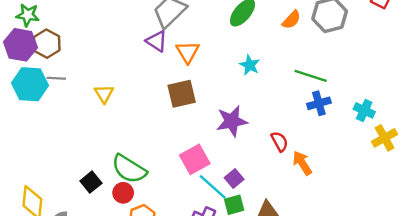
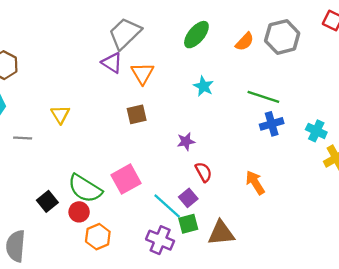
gray line: (56, 78) -> (23, 138), moved
brown square: (182, 94) -> (137, 114), size x0.7
purple star: (232, 121) -> (186, 141), size x0.6
red semicircle: (279, 141) -> (204, 172), moved
pink square: (195, 159) -> (126, 179), moved

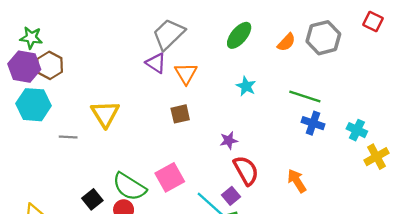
yellow triangle: (60, 114) -> (105, 114), size x1.5
blue cross: (272, 124) -> (313, 123), turned 35
red semicircle: (204, 172) -> (246, 170), size x1.5

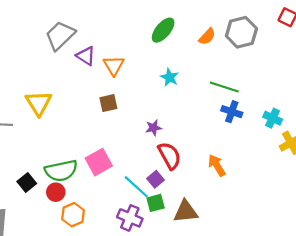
gray trapezoid: (169, 34) -> (60, 35), moved
green semicircle: (129, 187) -> (61, 171), turned -44

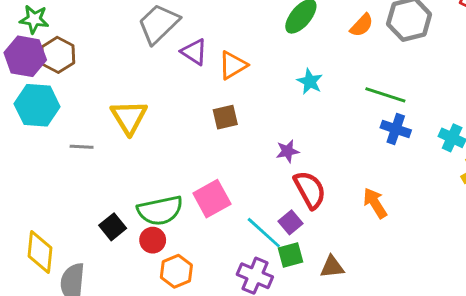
orange triangle: (114, 66) -> (233, 65), turned 30
brown triangle: (186, 211) -> (332, 267), size x0.7

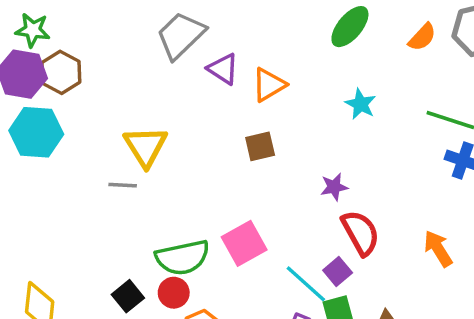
gray line: (82, 147) -> (123, 185), moved
black square: (113, 227) -> (128, 296), moved

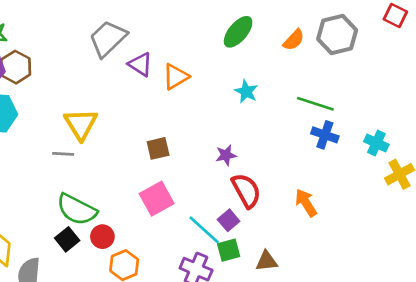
brown square: (260, 146) -> (158, 148), moved
green semicircle: (183, 257) -> (77, 209), moved, turned 39

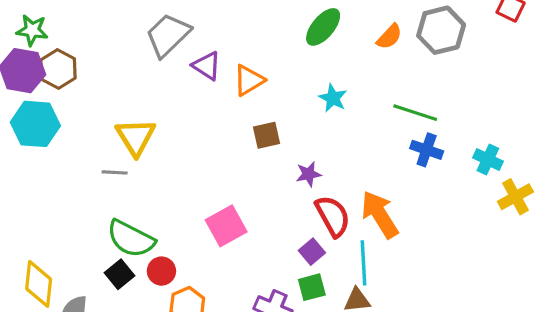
brown square: (158, 148) -> (267, 135), moved
orange arrow: (306, 203) -> (380, 214), moved, size x1.4
cyan line: (204, 230) -> (364, 263), moved, turned 45

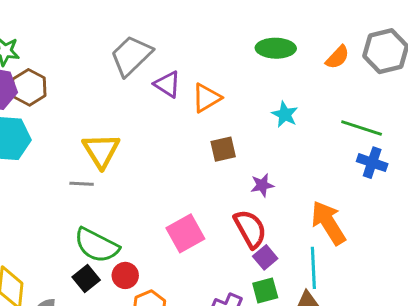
green ellipse: (323, 27) -> (276, 48), turned 51
red semicircle: (333, 216) -> (250, 229), moved

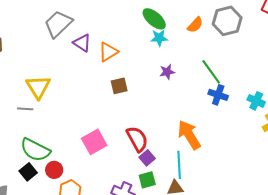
green ellipse: (276, 48) -> (154, 19), turned 40
cyan star: (285, 114) -> (159, 38), moved, turned -30
green line: (362, 128) -> (211, 72), turned 36
purple star: (262, 185) -> (167, 72), moved

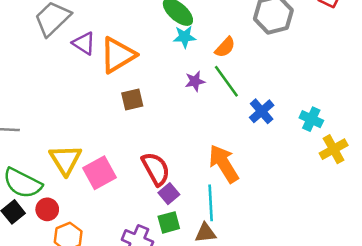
orange semicircle: (195, 25) -> (225, 47), moved
orange triangle: (108, 52) -> (118, 55), size x1.4
green line: (211, 72) -> (226, 81), moved
yellow triangle: (38, 87) -> (66, 160), moved
blue cross: (218, 95) -> (262, 111), turned 30

